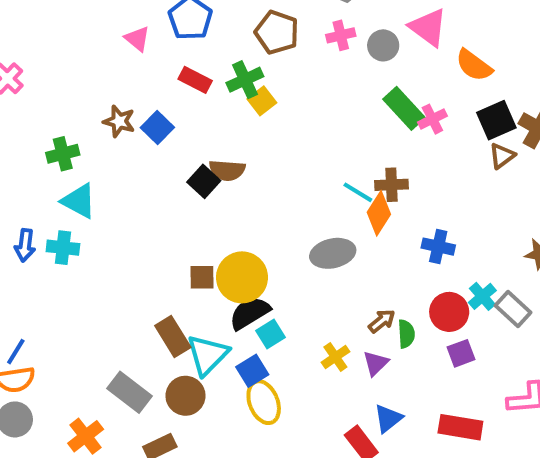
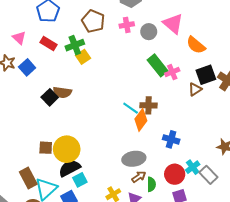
pink triangle: (137, 39) -> (19, 38), moved
brown triangle: (502, 156) -> (195, 89), moved
gray ellipse: (333, 253) -> (134, 159), moved

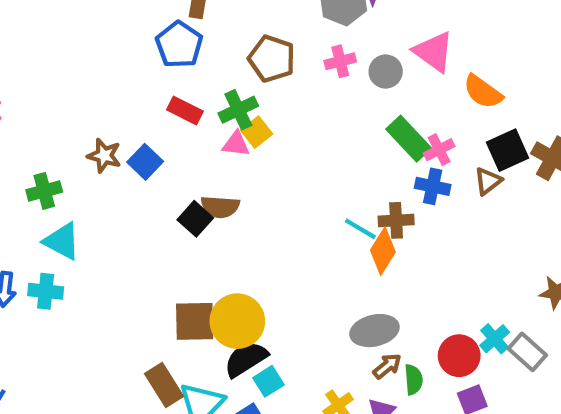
pink triangle: (19, 38) -> (236, 144), moved, turned -32
blue cross: (171, 139) -> (433, 186), moved
brown square: (46, 148) -> (195, 321), size x1.5

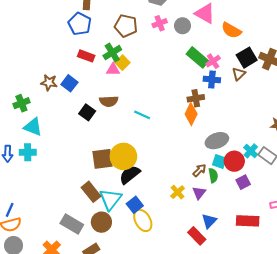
black square: (195, 219) -> (87, 112), moved
cyan line: (360, 229) -> (142, 115), moved
gray ellipse: (374, 331) -> (217, 141), moved
cyan square: (268, 381) -> (219, 162), moved, turned -32

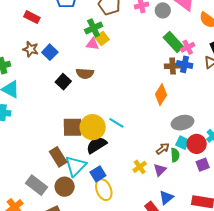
red rectangle: (86, 56) -> (32, 17), moved
brown cross: (196, 98) -> (173, 66), moved
cyan line: (142, 115) -> (116, 123), moved

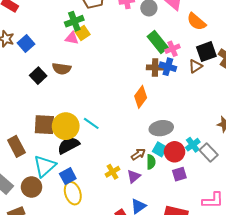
brown rectangle: (58, 157) -> (16, 146), moved

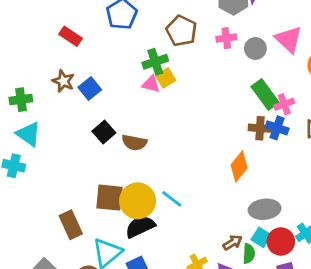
brown semicircle: (62, 69) -> (134, 142), moved

